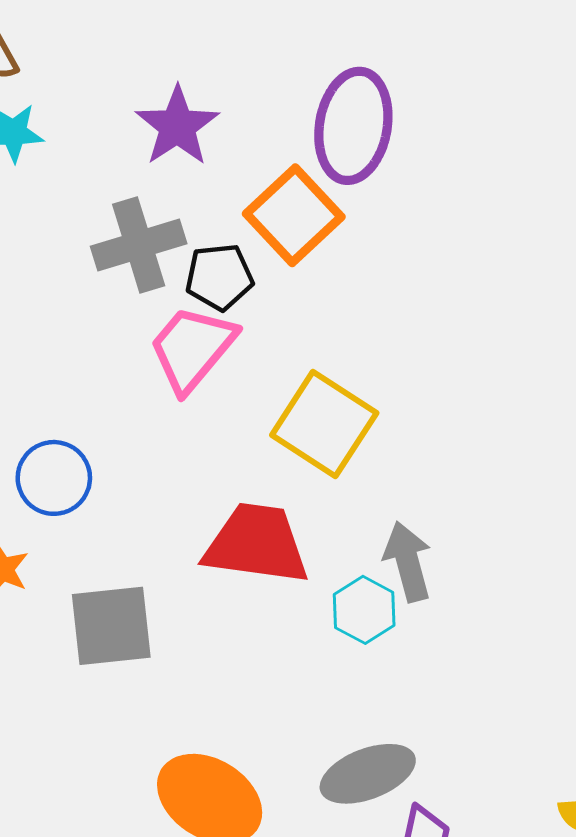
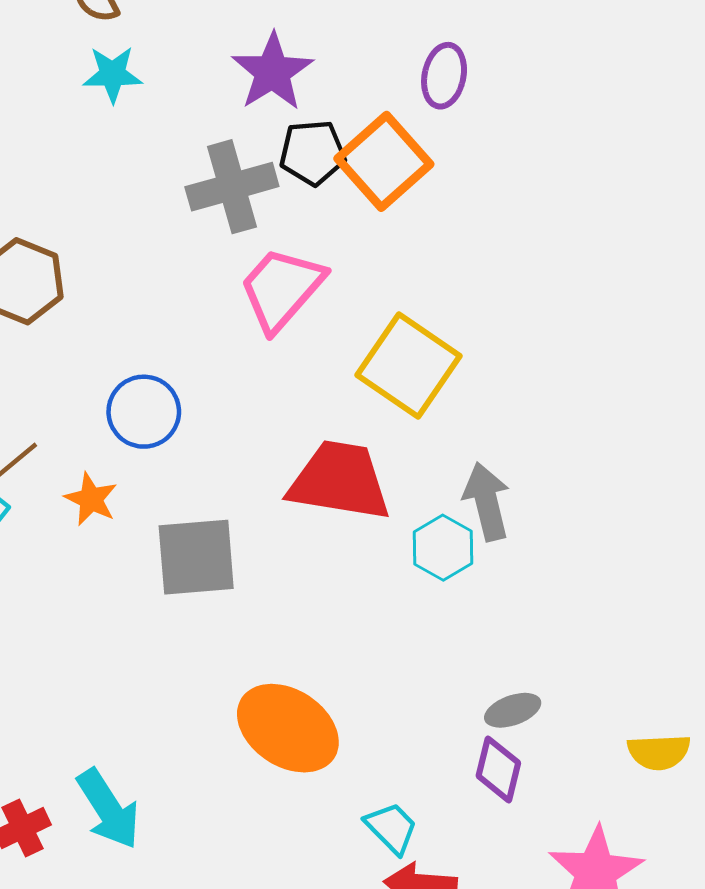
purple ellipse: (353, 126) -> (444, 76), size x0.6
black pentagon: (219, 277) -> (313, 153), moved
gray ellipse: (368, 774) -> (513, 710), moved, size x0.6

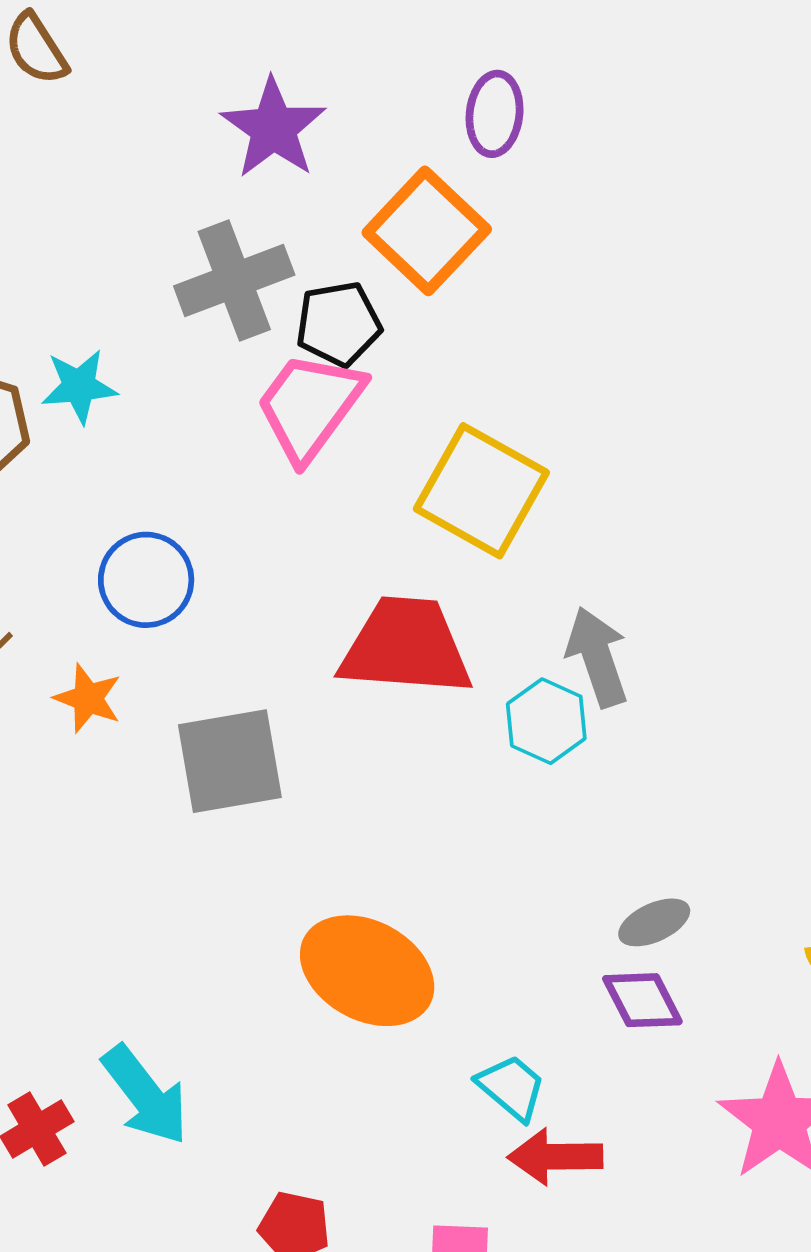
cyan star: (113, 74) -> (79, 386), moved
black pentagon: (313, 153) -> (339, 324), moved
purple diamond: (498, 769) -> (642, 1000), turned -36

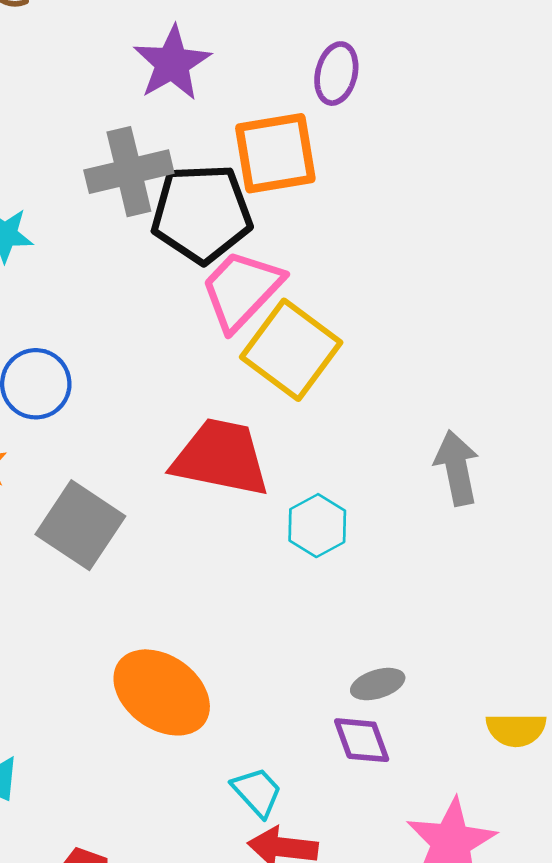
orange square: (427, 231) -> (275, 153), turned 30
black pentagon: (339, 324) -> (202, 213), size x1.6
pink trapezoid: (310, 406) -> (241, 290), moved
gray arrow: (597, 657) -> (457, 468), moved
gray square: (230, 761) -> (80, 525), turned 36

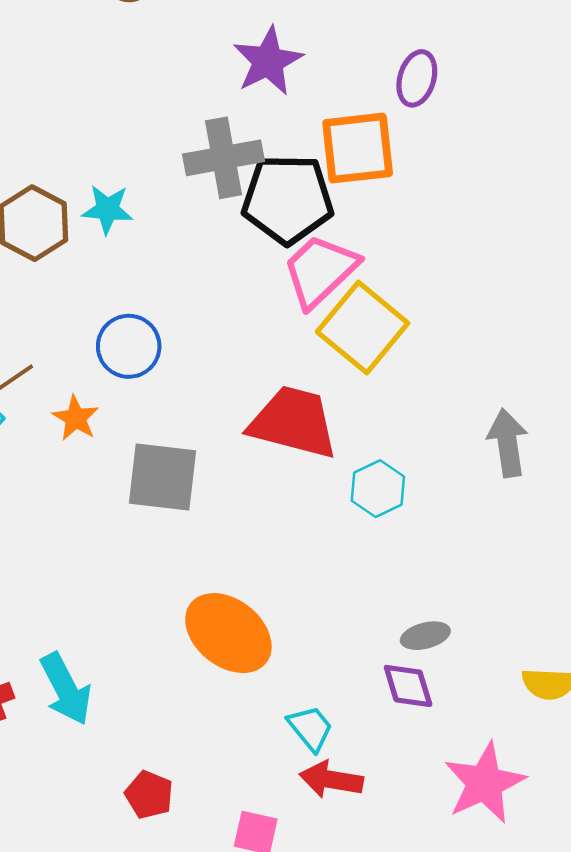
gray square: (80, 525) -> (162, 477), turned -30

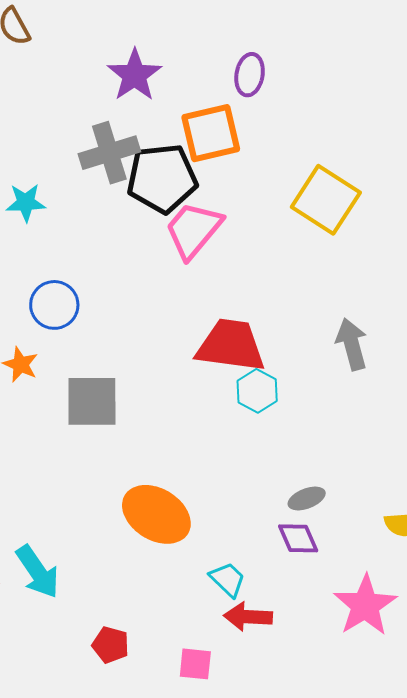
yellow square: (363, 328) -> (326, 200), moved
red trapezoid: (293, 422) -> (231, 345), moved

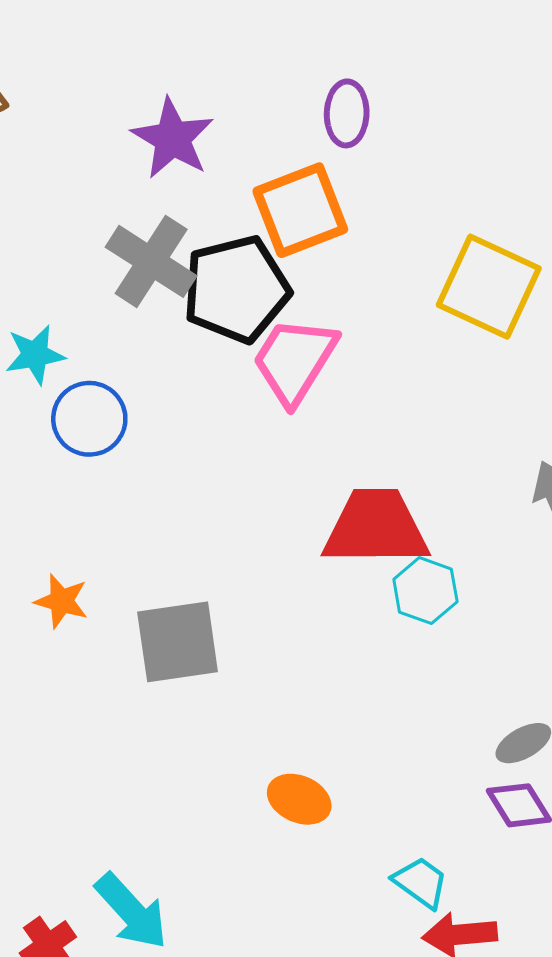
gray cross: (109, 153) -> (151, 261), turned -32
blue circle: (54, 305) -> (89, 419), moved
orange ellipse: (156, 514) -> (299, 799), size x0.6

